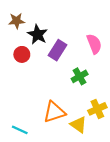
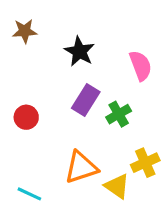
black star: (38, 34) -> (79, 51), moved
purple rectangle: (57, 50) -> (86, 100), moved
red circle: (22, 54) -> (26, 117), moved

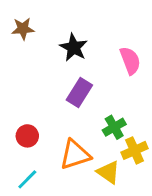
green cross: (119, 114) -> (114, 127), moved
red circle: (26, 117) -> (27, 136), moved
cyan line: (29, 194) -> (27, 179), turned -70

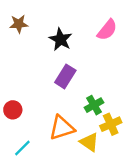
pink semicircle: (130, 61) -> (107, 30), moved, turned 60
red circle: (27, 136) -> (13, 110), moved

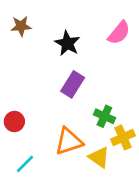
green cross: (94, 105) -> (104, 116), turned -36

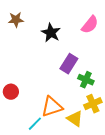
purple rectangle: (73, 84) -> (69, 64), moved
green cross: (104, 116) -> (86, 80), moved
cyan line: (25, 164) -> (35, 124), moved

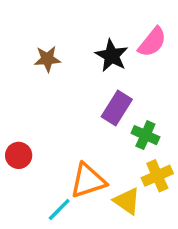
brown star: (16, 20) -> (47, 59), moved
black star: (51, 33) -> (112, 56), moved

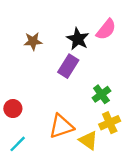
purple rectangle: (117, 108) -> (68, 66), moved
green cross: (145, 135) -> (101, 94), turned 30
cyan line: (59, 210) -> (18, 144), moved

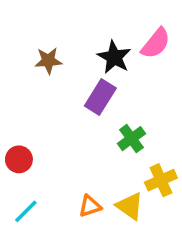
green cross: (101, 94) -> (131, 139), moved
orange triangle: (61, 126) -> (90, 206), moved, size x0.6

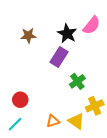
red circle: (19, 159) -> (20, 100), moved

